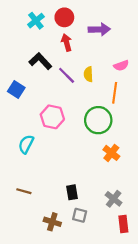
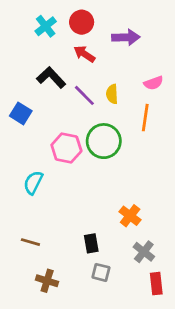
red arrow: (67, 43) -> (84, 54), turned -42
green circle: (98, 120) -> (104, 141), moved
orange cross: (111, 153) -> (130, 216), moved
brown cross: (52, 222) -> (47, 281), moved

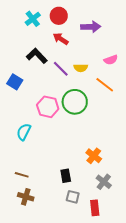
yellow semicircle: (112, 94) -> (81, 68), turned -88
orange line: (145, 118) -> (105, 85), turned -60
brown cross: (47, 281) -> (26, 197), moved
red rectangle: (156, 284) -> (95, 208), moved

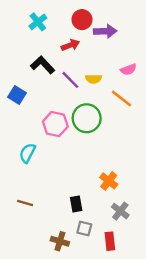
red circle: (59, 16) -> (82, 20), moved
red arrow: (61, 39) -> (70, 45), turned 126
brown cross: (26, 197) -> (60, 241), moved

